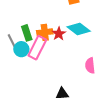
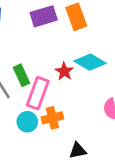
orange cross: (45, 32) -> (52, 118), moved
cyan circle: (21, 49) -> (27, 122), moved

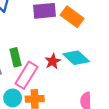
orange rectangle: (76, 17) -> (72, 17), turned -45

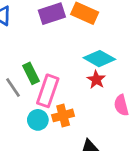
red star: (53, 61) -> (96, 80), moved

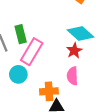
pink semicircle: (121, 105) -> (72, 76), moved
orange cross: (63, 115) -> (49, 91), moved

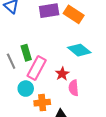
red star: (74, 51) -> (62, 74), moved
orange cross: (49, 91) -> (42, 103), moved

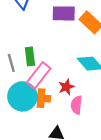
cyan circle: (26, 89) -> (22, 96), size x1.6
orange cross: (42, 103) -> (41, 98), moved

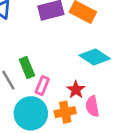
pink rectangle: (39, 75) -> (42, 86), size x0.6
orange cross: (41, 98) -> (65, 112), moved

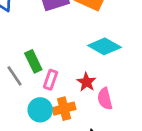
orange cross: (65, 112) -> (64, 109), moved
cyan circle: (31, 113) -> (40, 110), size x0.7

